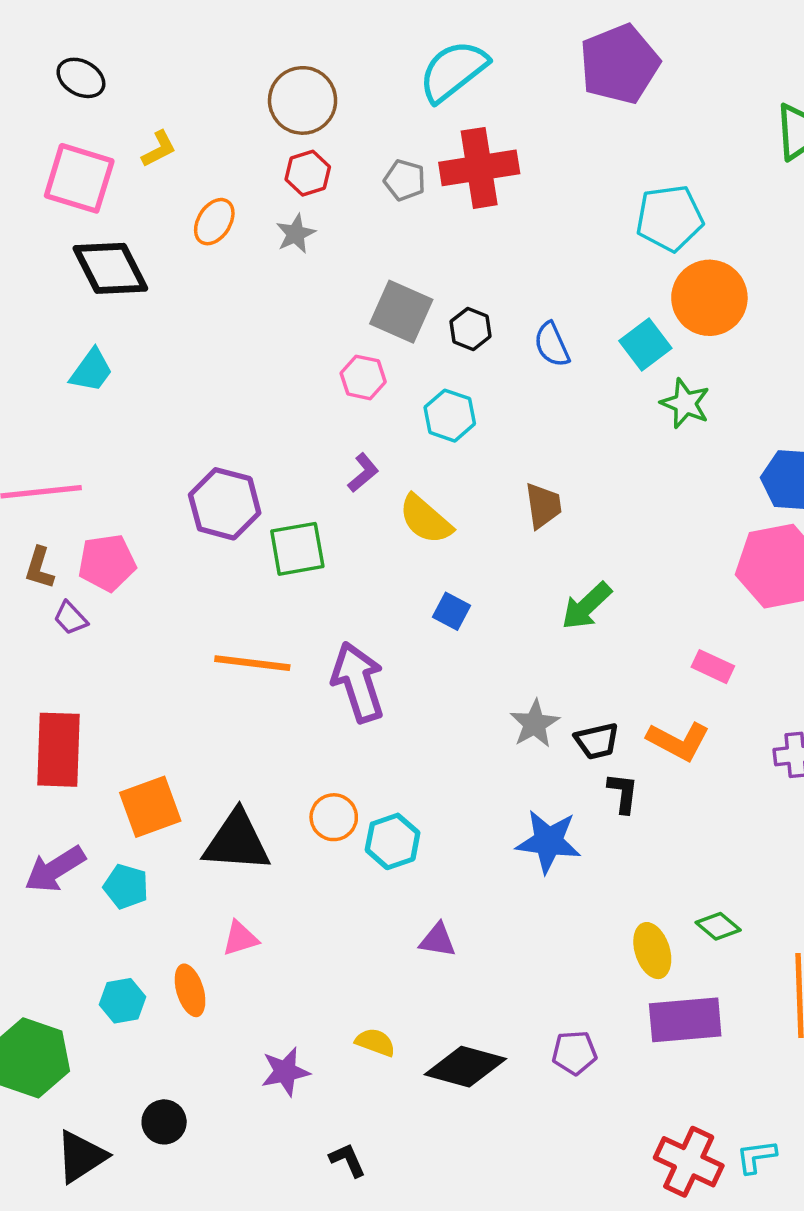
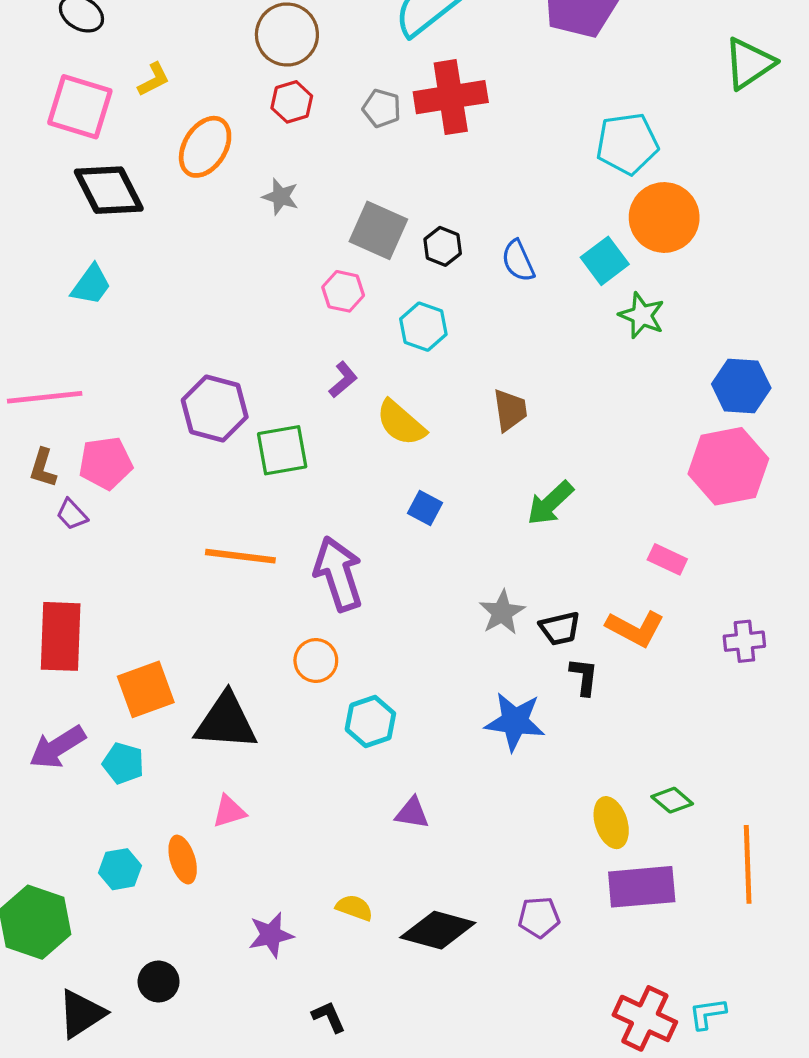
orange ellipse: (214, 222) -> (205, 147), size x1.4
gray star: (296, 234) -> (281, 197), moved, turned -30
orange circle: (334, 817) -> (316, 660), moved

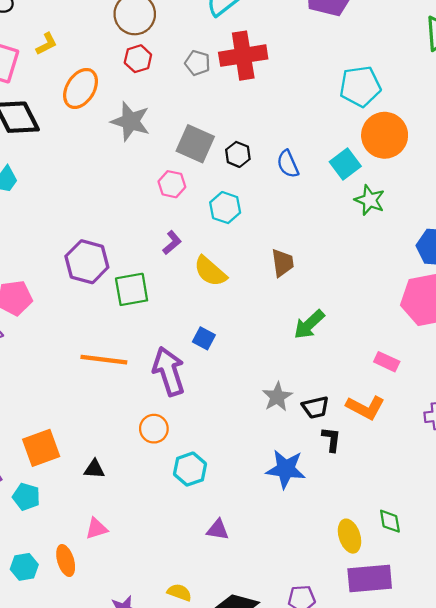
gray star: (281, 197) -> (130, 121), size x1.6
blue square: (425, 508) -> (204, 338), moved
black triangle: (226, 721) -> (94, 469), size x0.5
green diamond: (672, 800) -> (390, 521), turned 40

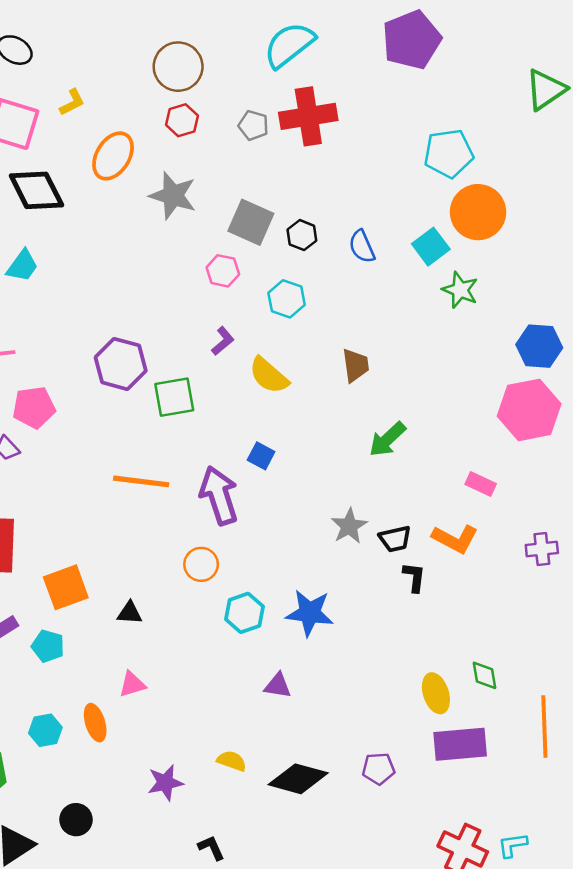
blue star: (286, 469) -> (310, 613), moved

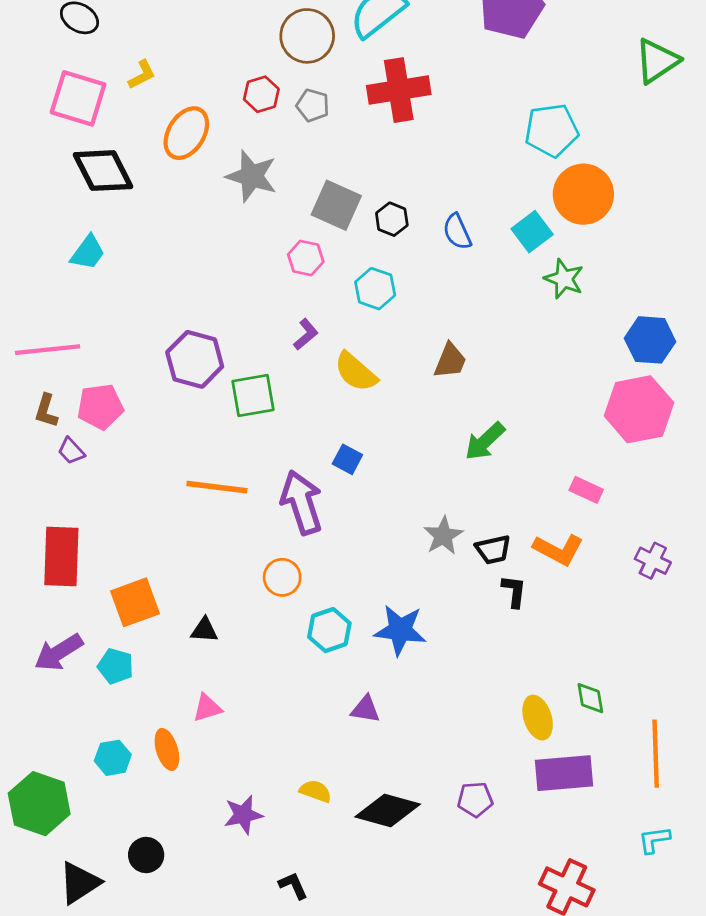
brown circle: (178, 67) -> (307, 36), moved
gray pentagon: (253, 125) -> (313, 105), moved
brown trapezoid: (356, 365) -> (450, 361), turned 30
purple cross: (542, 549) -> (653, 561), turned 32
cyan L-shape: (512, 845) -> (654, 840), moved

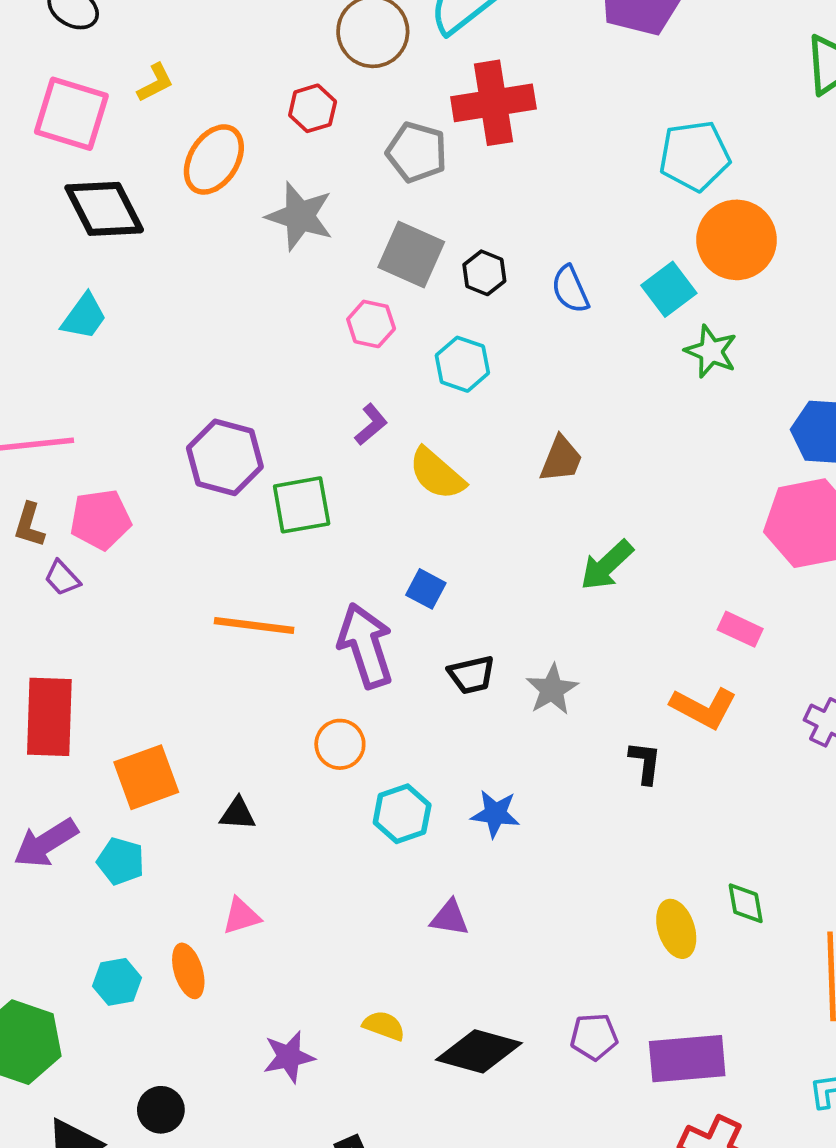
gray pentagon: (313, 105) -> (417, 152), moved, size x1.4
black trapezoid: (493, 550) -> (472, 675), moved
blue star: (400, 630) -> (495, 814), size x0.7
purple rectangle: (564, 773) -> (687, 1059), moved

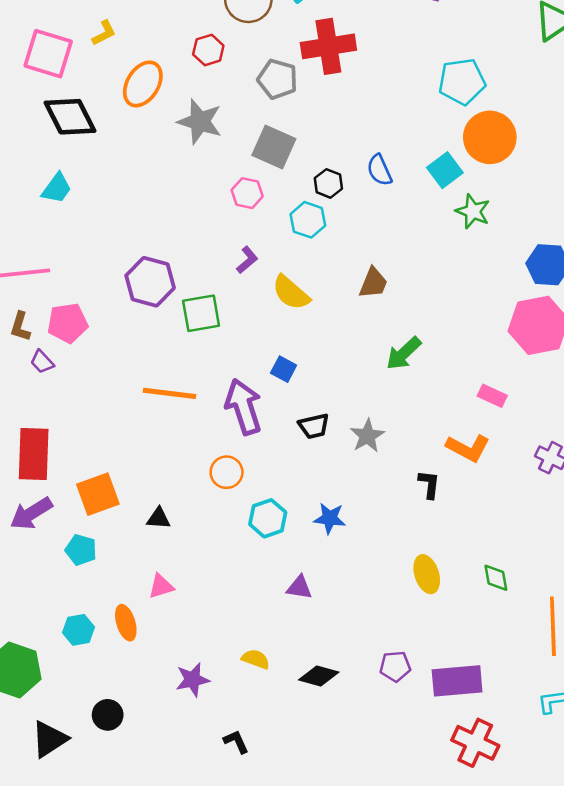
black hexagon: (484, 273) -> (328, 183), moved
purple arrow: (46, 843) -> (31, 513), moved
yellow ellipse: (676, 929) -> (427, 574), moved
black diamond: (479, 1051) -> (319, 676), size x0.7

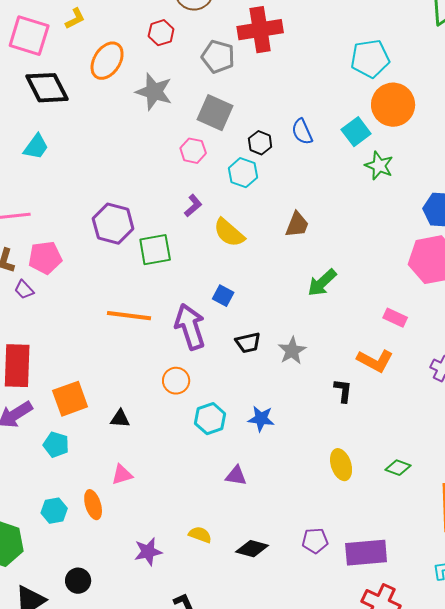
green diamond: (496, 578) -> (398, 468), turned -60

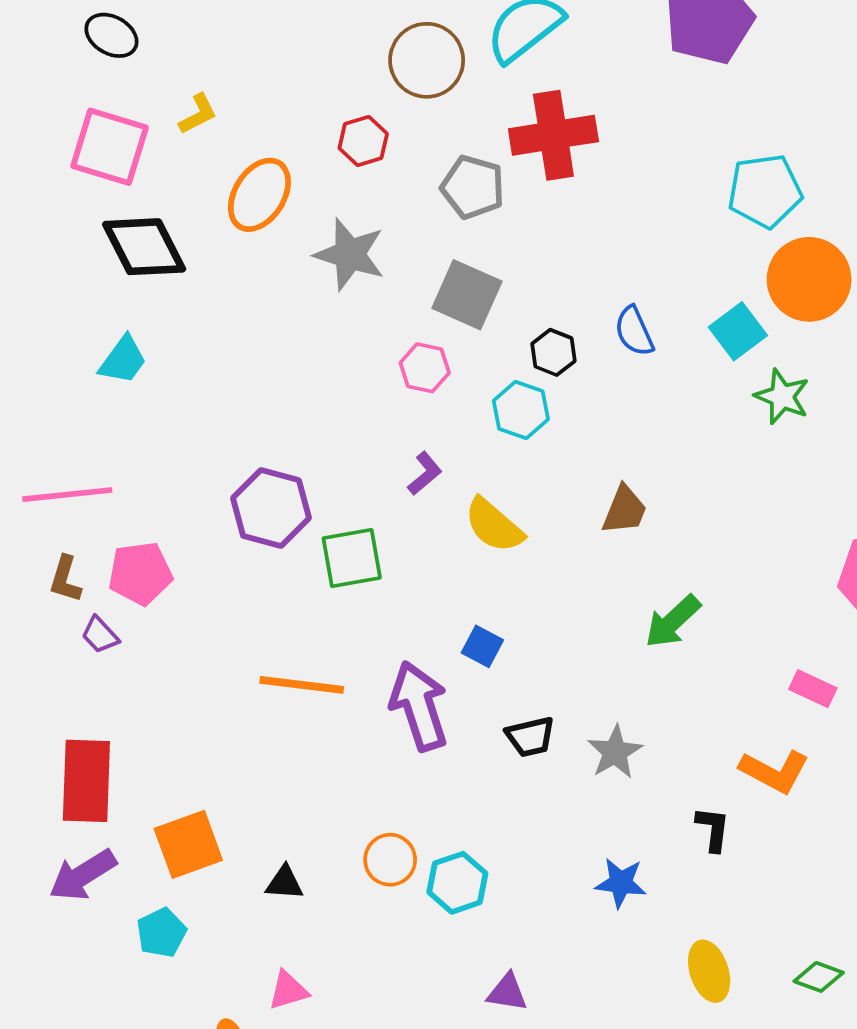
orange circle: (176, 381) -> (390, 860), moved
blue star: (261, 419) -> (621, 883), moved
cyan pentagon: (56, 445) -> (161, 933), turned 30

